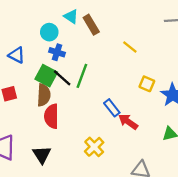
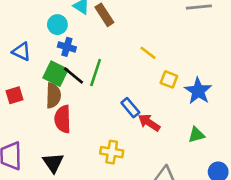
yellow line: (130, 47) -> (148, 53), moved
yellow cross: (94, 147) -> (112, 152), turned -36

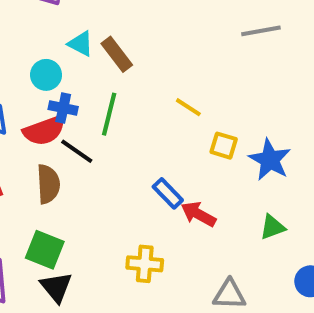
green line: (96, 73) -> (109, 114), moved
green square: (55, 74) -> (45, 250), moved
red semicircle: (63, 119) -> (44, 131), moved, turned -104

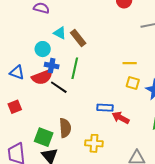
yellow line: (188, 107) -> (130, 63), moved, turned -32
brown semicircle: (48, 184) -> (65, 128), moved
blue rectangle: (168, 193) -> (105, 108), turned -42

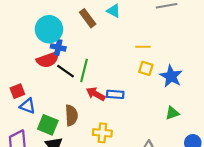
cyan triangle: (60, 33) -> (113, 11), moved
cyan circle: (43, 49) -> (49, 29), size x1.6
green line: (75, 68) -> (84, 70), moved
blue triangle: (17, 72) -> (28, 106), moved
red arrow: (121, 118) -> (96, 94), moved

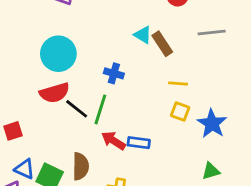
brown rectangle: (88, 18) -> (162, 44), moved
blue cross: (58, 47) -> (114, 73), moved
blue triangle: (28, 106) -> (25, 169), moved

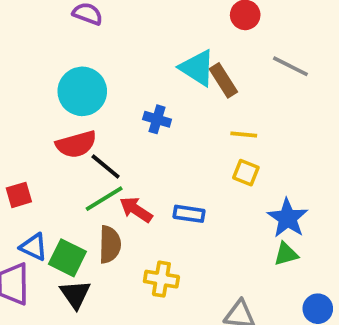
gray line: (212, 33) -> (290, 66), turned 32
cyan triangle: (143, 35) -> (197, 68), size x1.5
green line: (100, 109) -> (104, 199), moved, turned 40
blue star: (212, 124) -> (288, 218), moved
red arrow: (114, 141) -> (136, 210), moved

